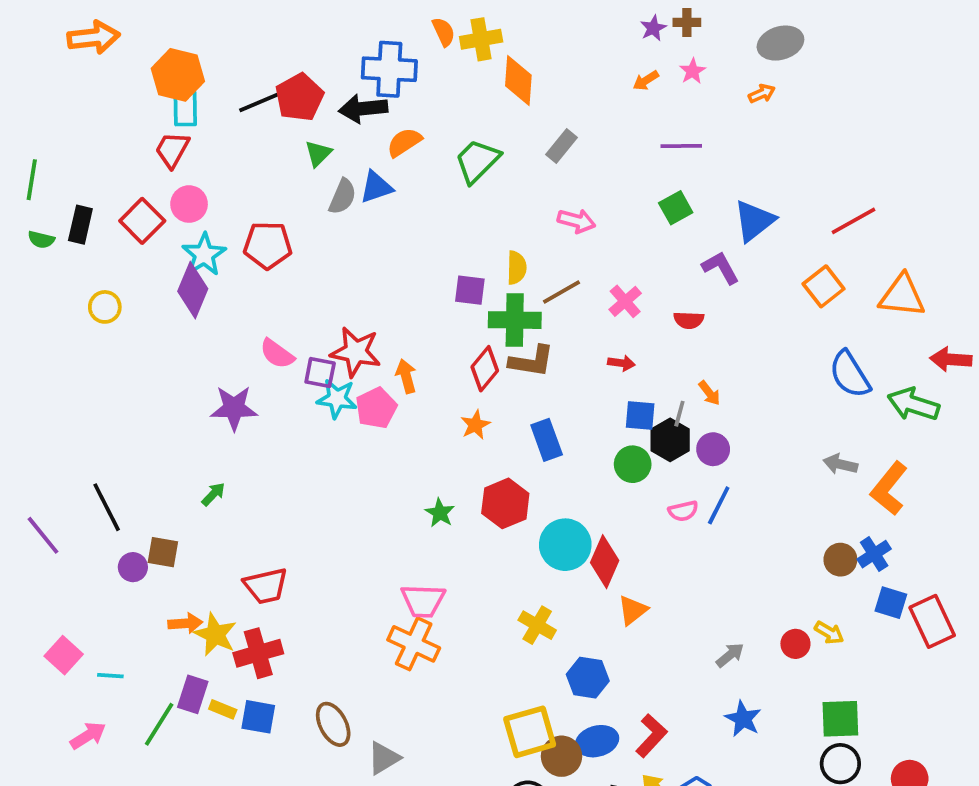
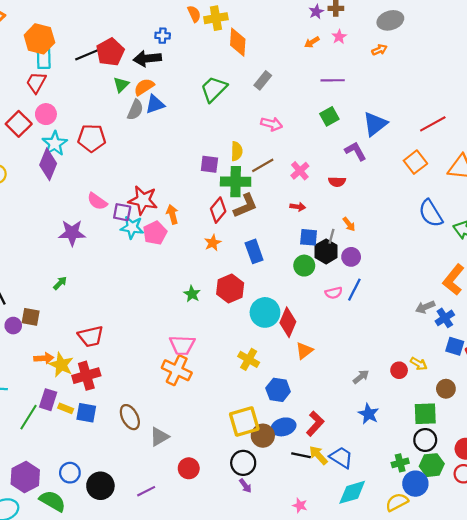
blue cross: (389, 69) -> (163, 36), size x0.5
orange semicircle: (404, 142) -> (144, 87), moved
brown L-shape: (532, 361) -> (245, 206), turned -32
gray arrow: (840, 464) -> (425, 307), moved, turned -36
brown circle: (840, 560) -> (446, 389), moved

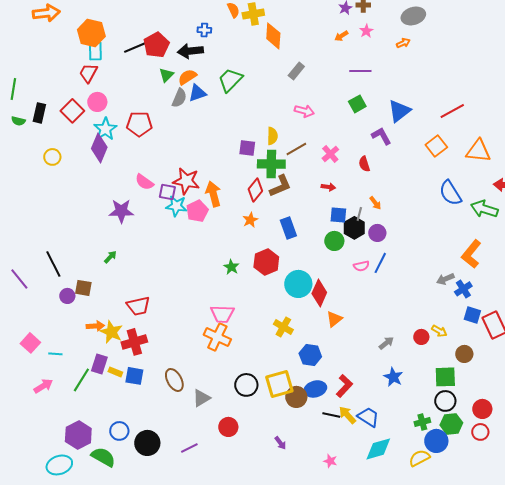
green trapezoid: (214, 89) -> (230, 80), moved
red semicircle: (337, 182) -> (364, 164), turned 70
orange arrow: (172, 214) -> (213, 194), size x1.4
black circle: (243, 463) -> (246, 385), moved

